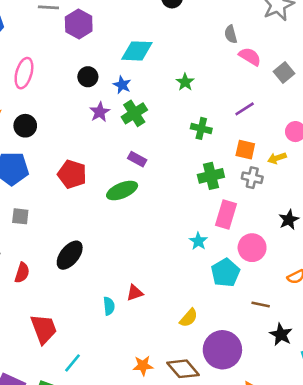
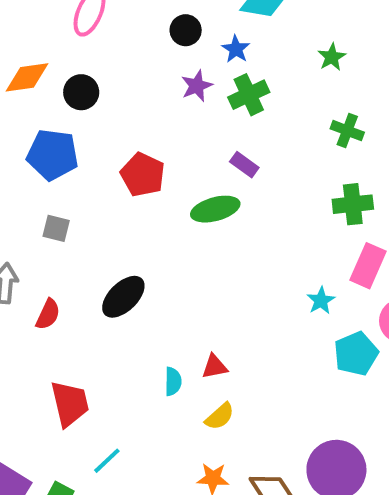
yellow semicircle: (189, 318) -> (220, 416), moved

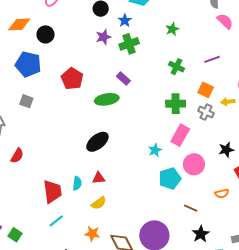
black ellipse: (123, 297) -> (97, 142), moved
red semicircle: (48, 314) -> (17, 156), moved
red trapezoid: (70, 404) -> (52, 191), moved
cyan line: (107, 461) -> (56, 221), moved

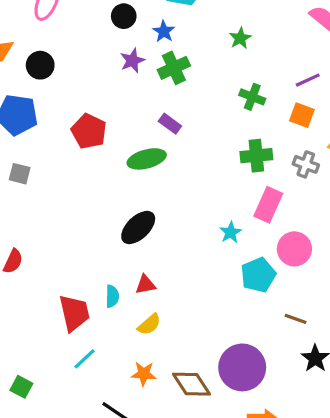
orange square: (206, 90) -> (302, 115), moved

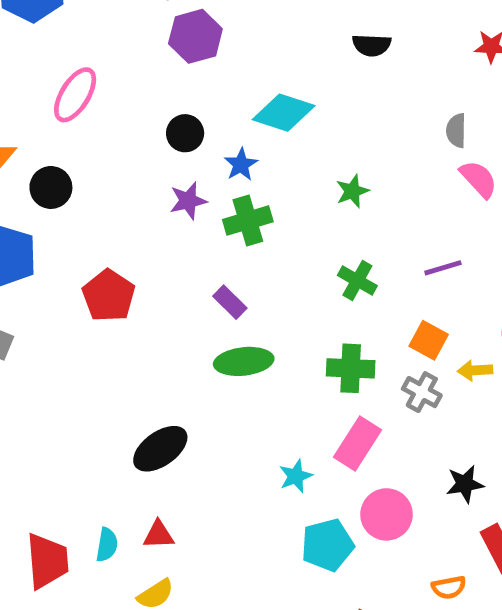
orange square: (302, 115) -> (429, 340), moved
green ellipse: (147, 159) -> (244, 361), moved

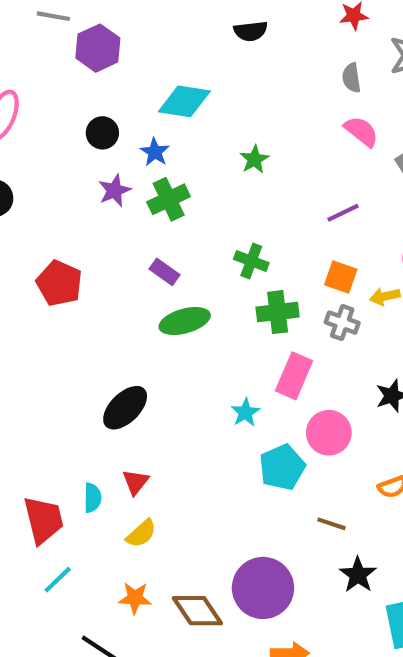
gray semicircle: (456, 131) -> (351, 78), moved
green cross: (357, 281) -> (251, 261), moved
red triangle: (159, 535) -> (136, 482), turned -40

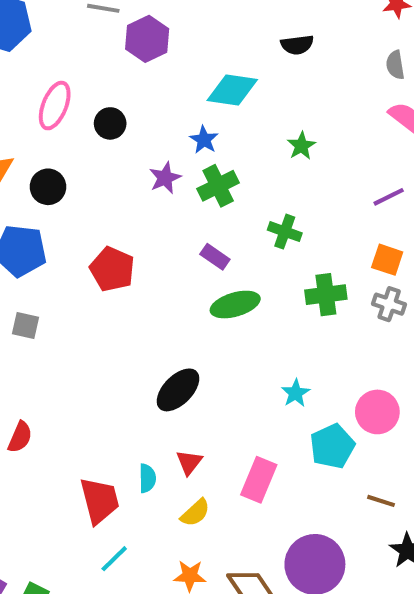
black semicircle: (251, 31) -> (297, 45), moved
black circle: (102, 133) -> (110, 123), moved
green cross: (251, 261) -> (285, 232), moved
pink rectangle: (294, 376) -> (259, 480), moved

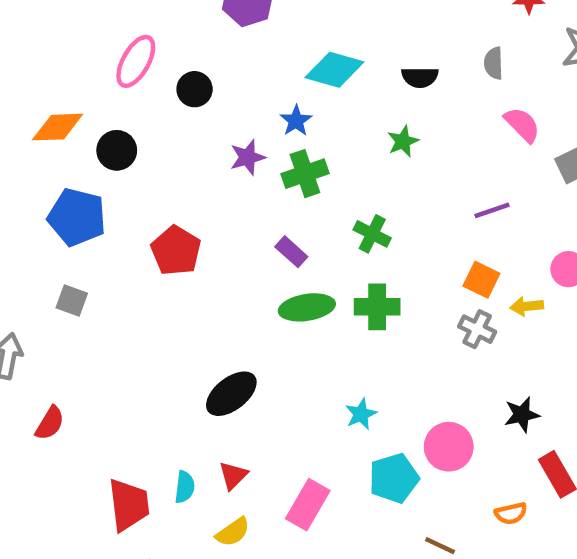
black semicircle: (297, 45) -> (420, 77), moved
gray semicircle: (395, 65) -> (494, 63), moved
green cross: (326, 295) -> (377, 307), moved

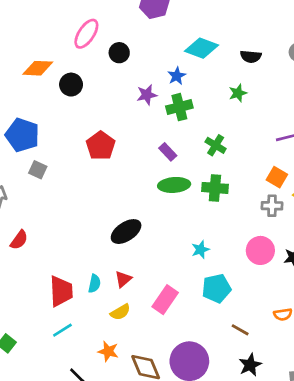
blue pentagon: (77, 217) -> (22, 135), moved
gray cross: (477, 329) -> (272, 206), turned -30
pink circle: (449, 447) -> (260, 250), moved

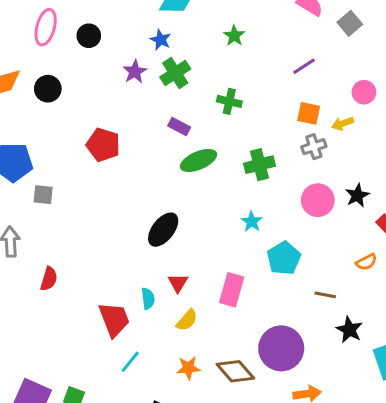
green cross: (215, 188) -> (259, 165), moved

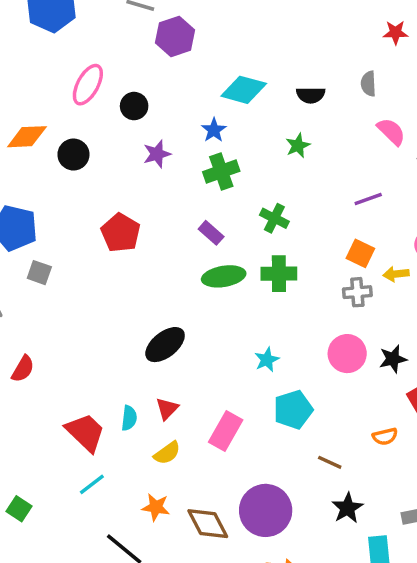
purple star: (135, 72) -> (157, 154), moved
green cross: (259, 165) -> (279, 274), moved
red trapezoid: (114, 319) -> (85, 432), turned -39

